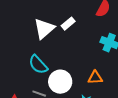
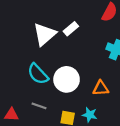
white circle: (60, 82) -> (67, 79), moved

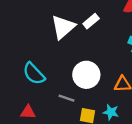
cyan semicircle: (38, 74) -> (34, 74), moved
gray line: (39, 106) -> (67, 98), moved

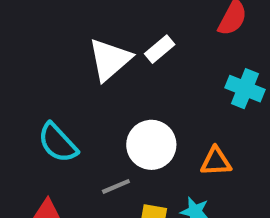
gray line: (67, 98) -> (116, 186), turned -42

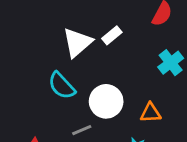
cyan cross: (245, 89) -> (171, 63), turned 30
cyan semicircle: (58, 143) -> (62, 86), moved

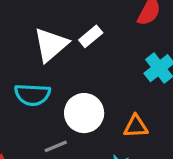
cyan semicircle: (62, 86) -> (32, 95), turned -44

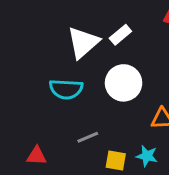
white circle: (84, 113) -> (124, 83), moved

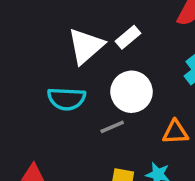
gray line: (88, 137) -> (112, 127), moved

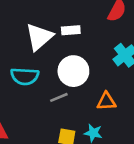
white rectangle: (128, 37) -> (71, 30), turned 36

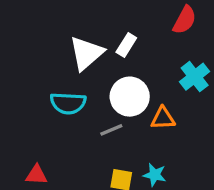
white rectangle: (71, 30) -> (126, 45), turned -54
orange triangle: (106, 101) -> (163, 118), moved

